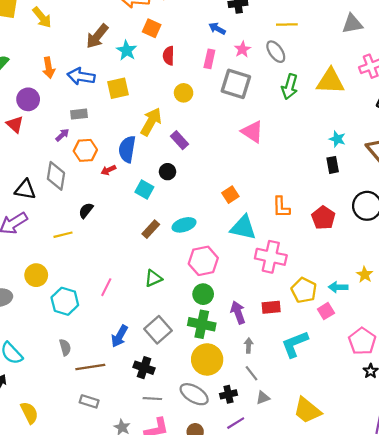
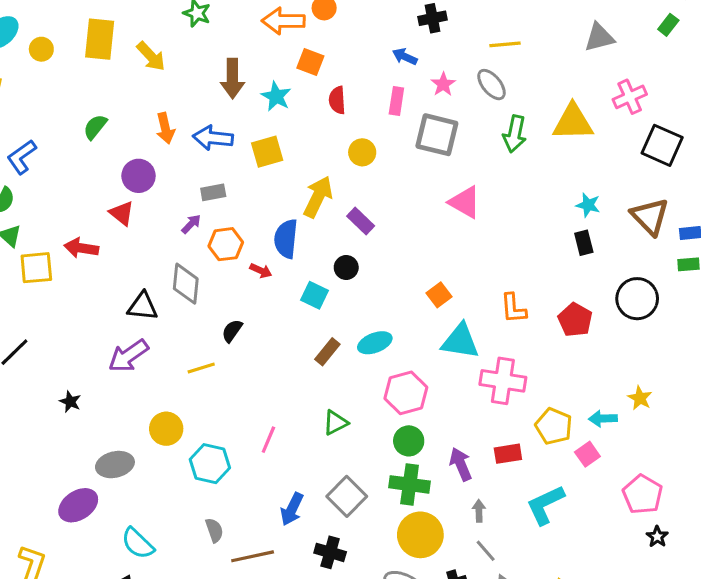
brown arrow: (97, 36) -> (232, 79), turned -36
red arrow: (108, 170) -> (261, 271), turned -128

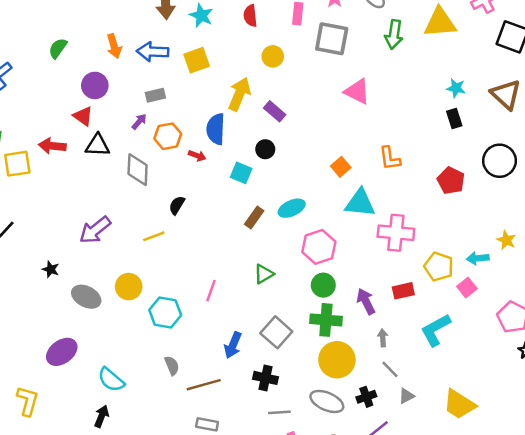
black triangle: (143, 306) -> (98, 145), moved
orange L-shape: (513, 308) -> (390, 158), moved
gray ellipse: (115, 465) -> (86, 297), moved, turned 44

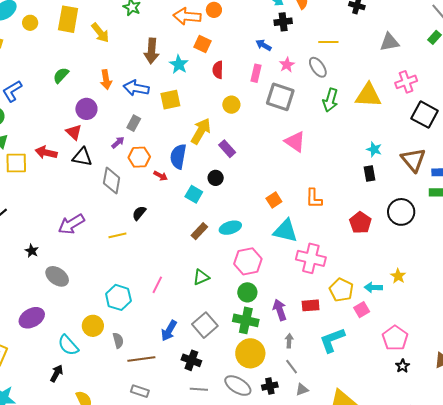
gray rectangle: (155, 95) -> (134, 123), turned -56
yellow circle: (129, 287) -> (93, 326), moved

